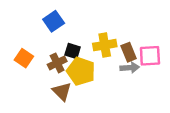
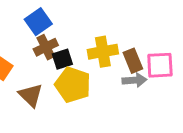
black square: (73, 51) -> (62, 59), turned -35
brown cross: (57, 63) -> (46, 47), moved
brown triangle: (62, 91) -> (31, 95), moved

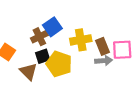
blue square: (38, 22) -> (52, 27), moved
black square: (62, 59) -> (43, 56), moved

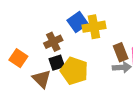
blue square: (52, 27) -> (78, 22), moved
yellow cross: (81, 40) -> (94, 27), moved

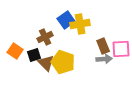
black square: (57, 63) -> (34, 55), moved
brown triangle: (42, 79) -> (46, 63), moved

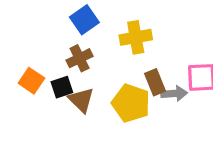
blue square: (66, 20) -> (84, 20), moved
brown rectangle: (103, 46) -> (155, 82), moved
yellow pentagon: (63, 62) -> (131, 103), moved

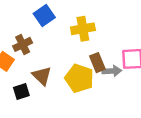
brown cross: (80, 58) -> (23, 44), moved
black square: (62, 87) -> (21, 92), moved

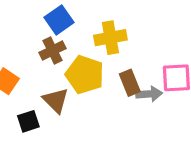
brown cross: (23, 44) -> (53, 51), moved
yellow pentagon: (79, 78) -> (85, 75), moved

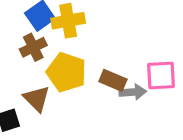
yellow cross: (110, 38) -> (68, 21), moved
brown rectangle: (130, 83) -> (113, 80), turned -45

